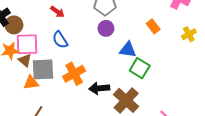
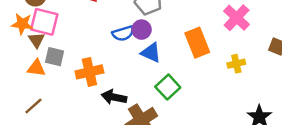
orange rectangle: (153, 26) -> (197, 43), size x1.6
blue semicircle: (60, 40) -> (123, 33), moved, turned -90
blue triangle: (128, 50) -> (151, 53), moved
gray square: (43, 69) -> (55, 57), size x0.7

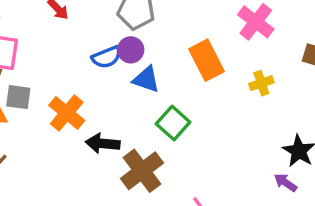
orange cross: (89, 72) -> (67, 113), turned -32

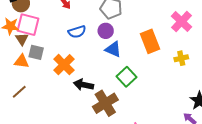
blue semicircle: (107, 57) -> (77, 32), moved

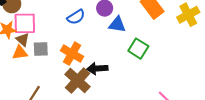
yellow cross: (181, 58) -> (188, 15), size x1.5
orange triangle: (22, 61) -> (20, 53), moved
brown cross: (105, 103) -> (78, 80), moved

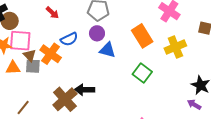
brown triangle: (23, 40) -> (30, 55), moved
green square: (138, 49) -> (142, 73), moved
orange cross: (72, 54) -> (51, 54), moved

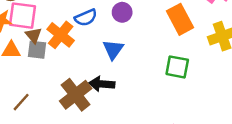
blue triangle: (107, 50) -> (113, 49), moved, turned 48
green square: (142, 73) -> (177, 67), turned -30

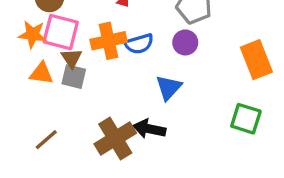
orange cross: (61, 35) -> (109, 41), moved, turned 32

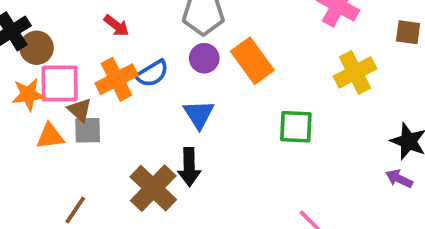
orange rectangle: (256, 60) -> (252, 61), moved
black arrow: (149, 129) -> (189, 167), turned -88

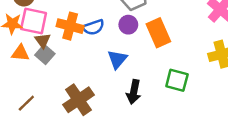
orange cross: (117, 79) -> (70, 26), turned 30
gray square: (88, 130) -> (45, 54), turned 30
black arrow: (189, 167) -> (134, 92), moved

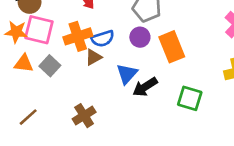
orange cross: (70, 26) -> (78, 36), turned -35
brown triangle: (43, 41) -> (93, 57), moved, turned 35
black arrow: (134, 92) -> (145, 87), moved, turned 45
brown cross: (79, 100) -> (84, 116), size x0.7

